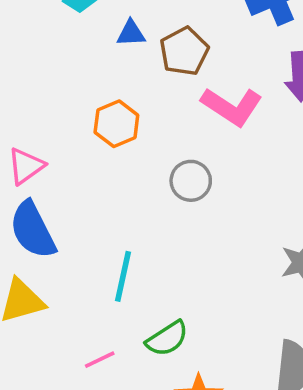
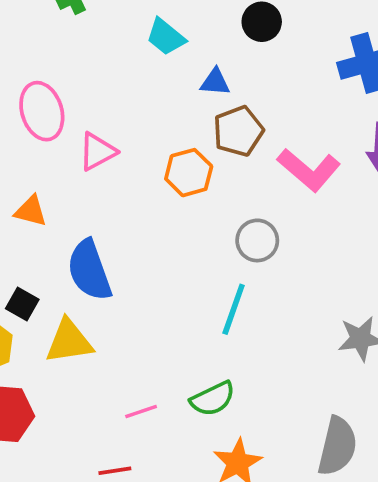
brown pentagon: (184, 51) -> (238, 131), moved
pink triangle: (26, 166) -> (97, 152), moved
cyan line: (123, 276) -> (234, 309), moved

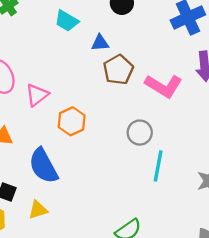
orange hexagon: (189, 173) -> (72, 121), moved
cyan line: (234, 309) -> (158, 166), moved
yellow triangle: (69, 341) -> (38, 210), size x0.7

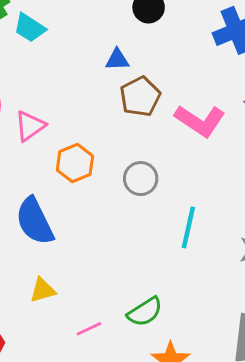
cyan trapezoid: (67, 21) -> (30, 28), moved
gray circle: (140, 133) -> (141, 179), moved
yellow triangle: (38, 210) -> (43, 290), moved

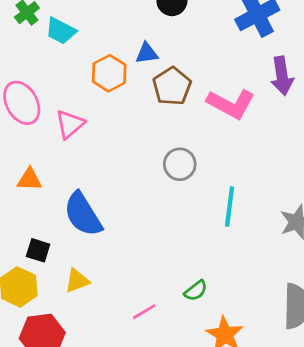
orange hexagon: (75, 163) -> (109, 73), moved
yellow triangle: (43, 290) -> (77, 281), moved
green semicircle: (145, 312) -> (196, 291), size x0.7

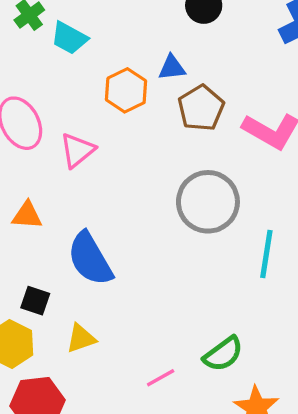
gray circle: (180, 164) -> (208, 202), size x1.6
green semicircle: (196, 291) -> (223, 354), size x1.4

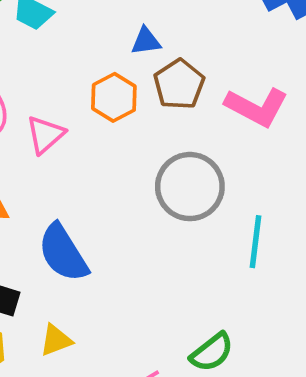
orange hexagon: (126, 90) -> (114, 97), moved

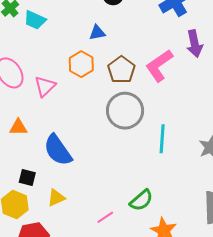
brown pentagon: (179, 84) -> (121, 70), moved
pink L-shape: (257, 107) -> (159, 66), turned 120

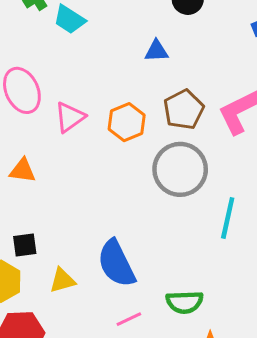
orange hexagon: (81, 64) -> (127, 122), moved
blue semicircle: (58, 150) -> (116, 264), moved
black square: (27, 178) -> (25, 245), turned -30
green semicircle: (141, 200) -> (185, 302), turned 30

